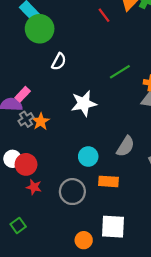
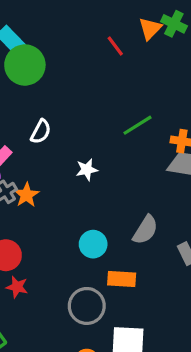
white semicircle: (59, 62) -> (41, 132), moved
white star: (84, 103) -> (87, 170), size x0.6
gray circle: (72, 192) -> (87, 306), moved

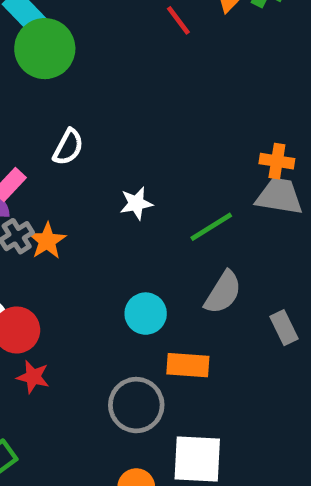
green line: (137, 125) -> (211, 227), moved

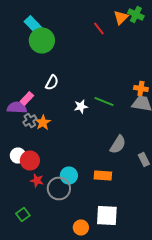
green line: (211, 227) -> (104, 102), moved, turned 54
cyan circle: (146, 314) -> (69, 176), moved
gray circle: (136, 405) -> (59, 188), moved

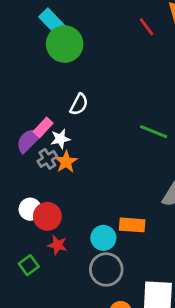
white star: (81, 106) -> (60, 139), moved
purple semicircle: (17, 108) -> (29, 140), turned -48
orange rectangle: (103, 176) -> (132, 225), moved
gray circle: (59, 188) -> (106, 269), moved
green square: (23, 214) -> (29, 265), moved

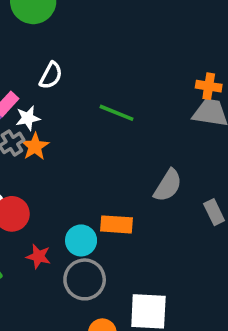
green line: (154, 132) -> (116, 113), moved
red star: (57, 245) -> (38, 256), moved

